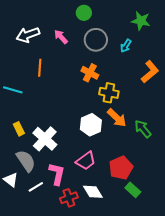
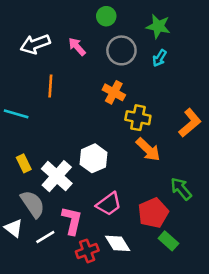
green star: (141, 21) -> (158, 26), moved
orange L-shape: (150, 72) -> (190, 123), moved
white hexagon: (91, 125) -> (94, 158), moved
green arrow: (143, 129) -> (181, 189), moved

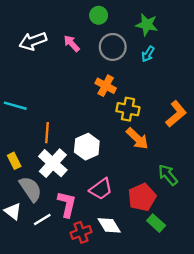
orange line: (50, 86) -> (47, 133), moved
yellow rectangle: (24, 163) -> (14, 161), moved

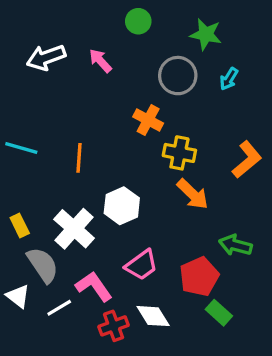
gray circle: (113, 47) -> (178, 76), moved
cyan arrow: (148, 54) -> (229, 79), moved
orange line: (47, 133) -> (79, 158), moved
green arrow: (168, 175) -> (235, 245), turned -35
pink L-shape: (67, 204) -> (94, 286), turned -48

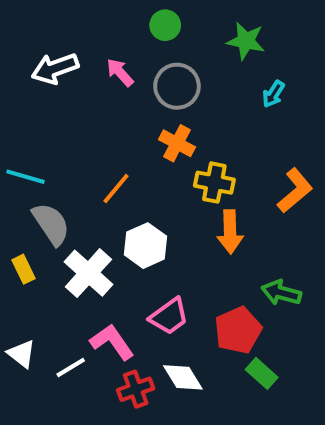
gray circle: (178, 76) -> (177, 86), moved
orange line: (79, 158) -> (116, 188), moved, turned 36
orange arrow: (193, 194) -> (230, 232), turned 44
gray semicircle: (43, 265) -> (51, 224), moved

